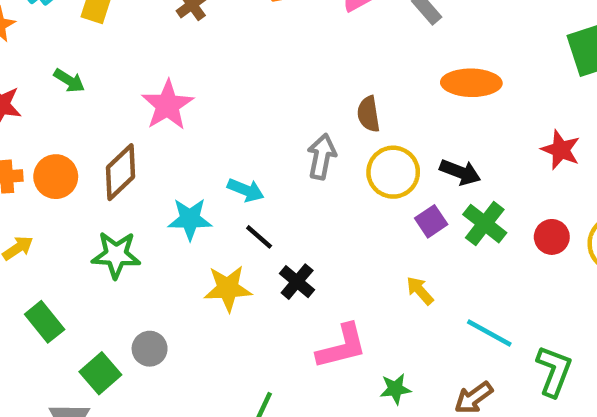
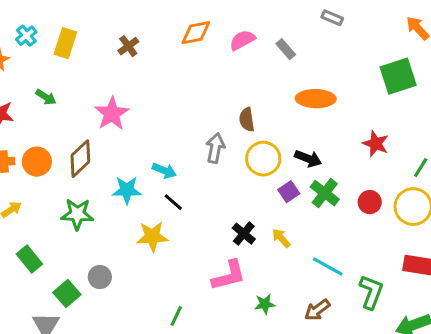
black cross: (297, 282) -> (244, 234), moved

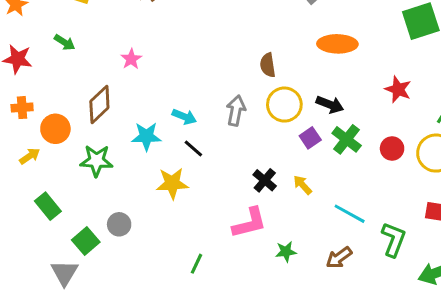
pink star: (112, 114) -> (131, 59), size x0.6
gray arrow: (215, 148) -> (236, 111), moved
orange circle: (37, 162) -> (55, 129), moved

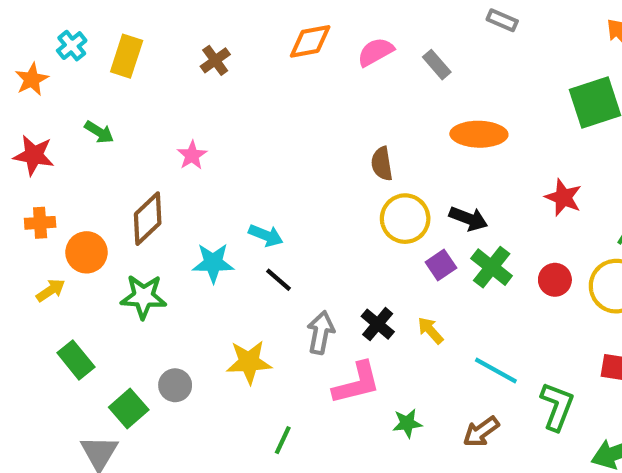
gray arrow: (236, 111) -> (321, 333), moved
yellow star: (172, 183) -> (249, 362), moved

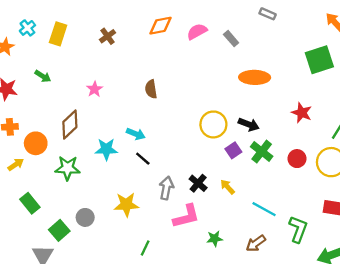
brown semicircle: (382, 164) -> (151, 89), moved

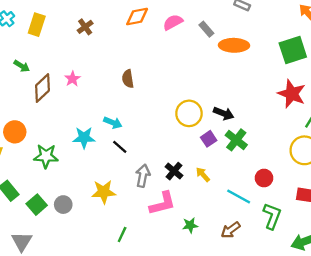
orange ellipse: (255, 77) -> (234, 45), moved
red star: (302, 113) -> (292, 94), moved, size x1.4
brown diamond: (70, 124) -> (42, 88), moved
red circle: (297, 159) -> (264, 178), moved
green square: (59, 230) -> (37, 205), moved

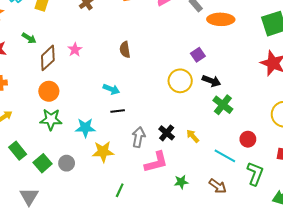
orange circle: (15, 132) -> (49, 91), moved
cyan star: (84, 138) -> (85, 128), moved
purple square: (209, 139) -> (198, 55), moved
black line: (120, 147) -> (118, 111), turned -48
brown arrow: (231, 230) -> (218, 186), turned -108

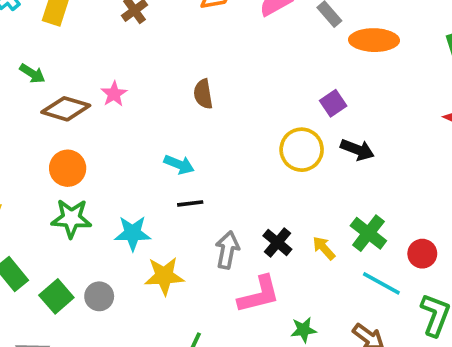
brown diamond: (48, 58) -> (66, 109), turned 60
green cross: (223, 105) -> (368, 233), moved

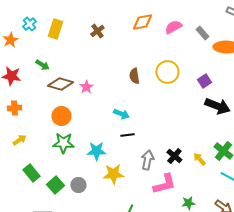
pink star: (114, 94) -> (86, 87), moved
yellow circle: (302, 150) -> (167, 72), moved
black arrow: (357, 150) -> (217, 106), size x1.4

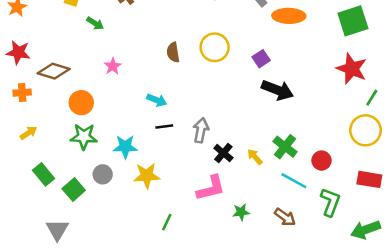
green arrow: (42, 65) -> (95, 23), moved
brown diamond: (60, 84) -> (54, 71), moved
gray arrow: (147, 160) -> (201, 130), moved
gray circle: (78, 185) -> (103, 174), moved

